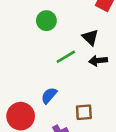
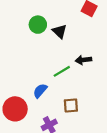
black triangle: (90, 37) -> (59, 31), moved
green line: (66, 57) -> (62, 71), moved

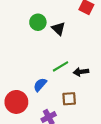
black arrow: (83, 60) -> (81, 72), moved

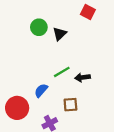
black triangle: (58, 29) -> (60, 34), turned 32

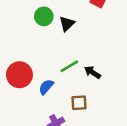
black arrow: (82, 77) -> (92, 72), turned 40
red circle: (17, 108) -> (19, 75), moved

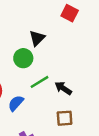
green circle: (44, 16) -> (23, 58), moved
brown square: (79, 103) -> (65, 118), moved

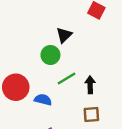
black arrow: (63, 88) -> (90, 85), turned 56
blue semicircle: (16, 103) -> (43, 100), turned 63

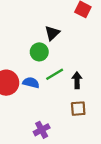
blue semicircle: (43, 100) -> (31, 83), moved

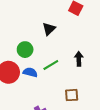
green circle: (39, 52) -> (25, 50), moved
black arrow: (77, 80) -> (79, 59), moved

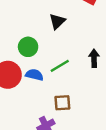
brown square: (72, 95) -> (62, 103), moved

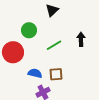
blue semicircle: (34, 75) -> (35, 73), moved

